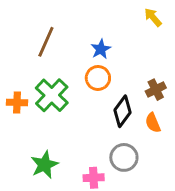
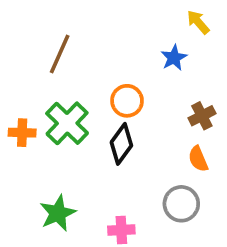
blue star: (101, 49) -> (174, 58), moved
black diamond: (123, 111) -> (121, 144), moved
gray circle: (124, 157) -> (181, 204), moved

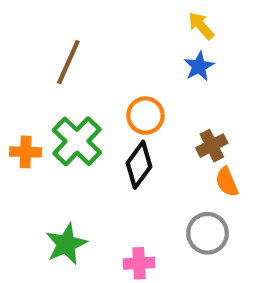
yellow arrow: (198, 22) -> (201, 26), moved
brown cross: (202, 116) -> (212, 146), moved

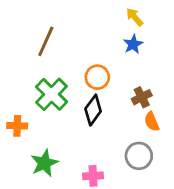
orange cross: (26, 152) -> (17, 126), moved

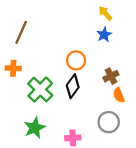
brown line: (46, 41) -> (21, 32), moved
green cross: (52, 94) -> (40, 90), moved
orange cross: (17, 126) -> (13, 68), moved

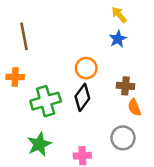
brown line: (21, 32) -> (24, 36), turned -35
brown cross: (111, 76) -> (125, 86), turned 32
green cross: (40, 90) -> (46, 101), turned 30

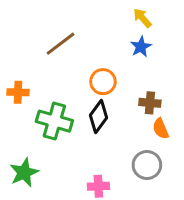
brown line: (24, 36) -> (60, 44), moved, turned 64
green cross: (46, 101) -> (54, 121), turned 32
green star: (39, 144) -> (24, 173), moved

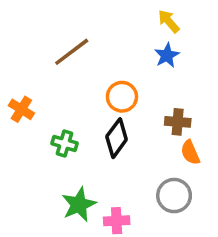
orange cross: (18, 92) -> (21, 109), turned 30
green cross: (54, 121) -> (64, 143), size x0.6
green star: (24, 173) -> (79, 205), moved

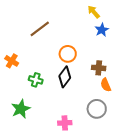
blue star: (167, 55) -> (102, 30), moved
green star: (79, 205) -> (21, 109), moved

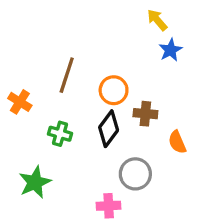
brown line: (40, 29) -> (67, 75), moved, turned -35
brown cross: (99, 68) -> (145, 114), moved
gray circle: (97, 109) -> (135, 174), moved

